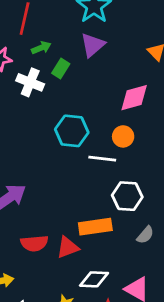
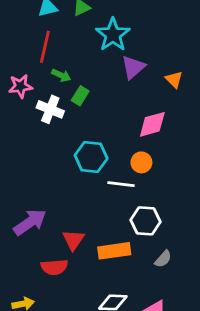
purple triangle: (93, 45) -> (133, 67), moved
green arrow: (41, 48) -> (61, 75), turned 48
red triangle: (68, 247) -> (73, 240), moved, turned -35

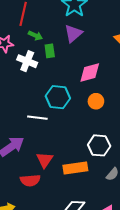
purple triangle: (133, 67) -> (73, 33), moved
green rectangle: (80, 96) -> (50, 51), turned -40
pink diamond: (152, 124) -> (90, 72), moved
white line: (121, 184) -> (37, 118), moved

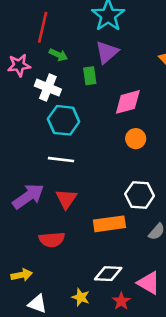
green rectangle: (50, 51) -> (90, 76), moved
cyan hexagon: (58, 97) -> (64, 120), moved
red triangle: (45, 160) -> (66, 199), moved

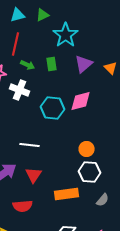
purple triangle: (107, 52) -> (84, 64), moved
green rectangle: (90, 76) -> (52, 64), moved
cyan hexagon: (64, 120) -> (53, 108), moved
orange circle: (136, 139) -> (87, 149), moved

